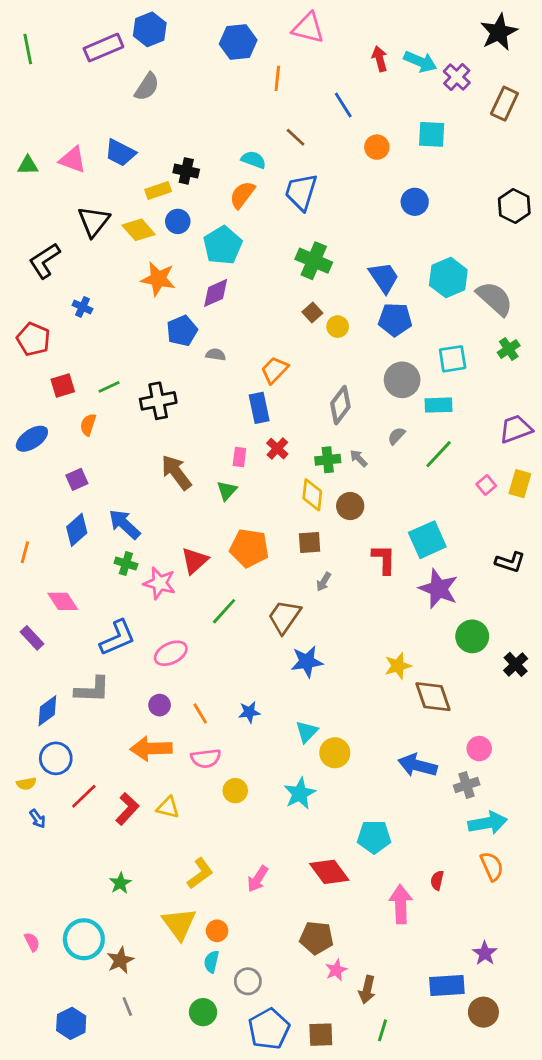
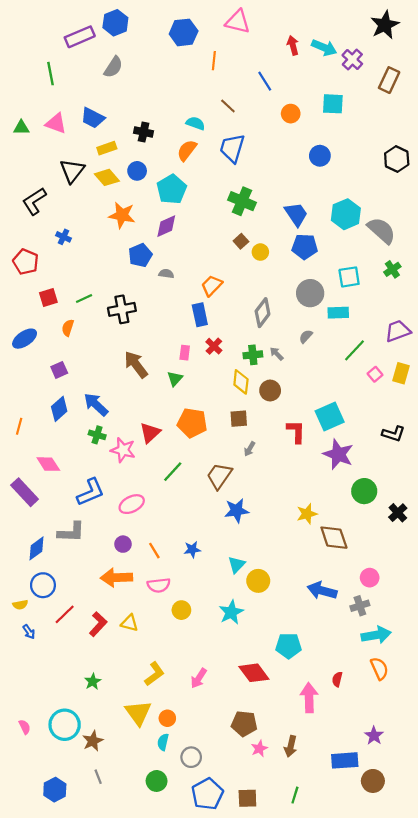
green line: (28, 49) -> (51, 74), moved
yellow rectangle: (158, 191) -> (107, 148), moved
green line: (439, 454) -> (354, 350), moved
purple rectangle: (32, 638) -> (25, 492), size x1.5
brown arrow: (367, 990) -> (291, 746), moved

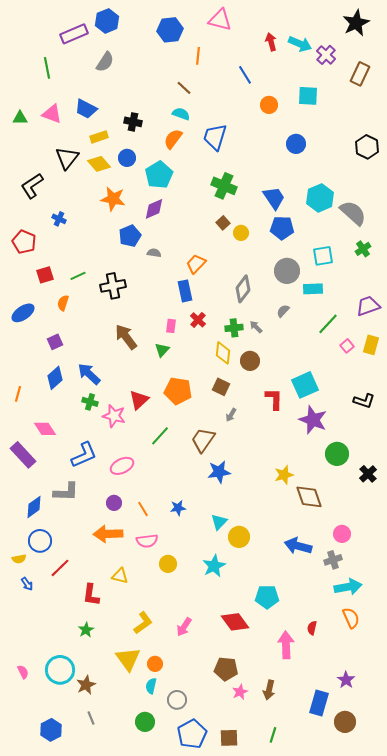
brown line: (228, 106) -> (184, 88), moved
brown square: (239, 419) -> (221, 387), turned 30
red L-shape: (98, 624) -> (91, 595), moved, turned 145
blue rectangle: (345, 760) -> (319, 703), turned -70

